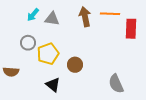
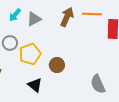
brown arrow: (85, 17) -> (67, 17), turned 36
gray triangle: (52, 19) -> (34, 19), turned -35

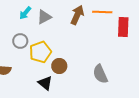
brown circle: (57, 65) -> (59, 66), moved
gray semicircle: (98, 84) -> (100, 74), moved

